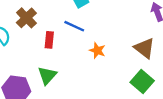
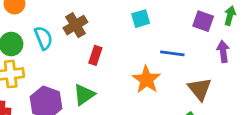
blue line: (74, 26) -> (172, 53), moved, turned -30
orange star: (97, 50) -> (146, 80), size x1.5

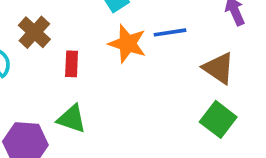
orange star: (146, 80) -> (127, 44), moved
green triangle: (84, 95) -> (72, 119), turned -50

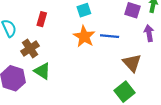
brown cross: (34, 32) -> (30, 49), moved
red rectangle: (72, 64) -> (42, 19), moved

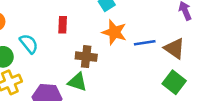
blue line: (110, 36) -> (145, 43), moved
brown cross: (30, 49) -> (86, 57), moved, turned -36

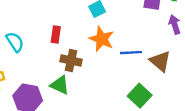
red rectangle: (63, 25) -> (56, 35), moved
green square: (174, 82) -> (140, 96), moved

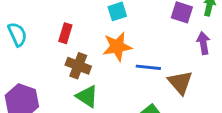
orange star: (102, 39) -> (117, 47), turned 30
green triangle: (60, 85) -> (87, 96), moved

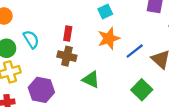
brown cross: (78, 66) -> (67, 56), moved
blue line: (148, 67) -> (135, 51), turned -36

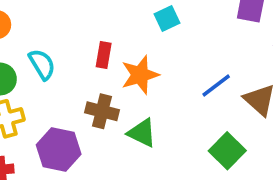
orange star: (109, 38) -> (140, 75), moved
brown cross: (67, 56) -> (102, 111), moved

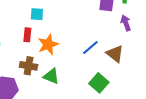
cyan square: (167, 19) -> (37, 14), moved, turned 32

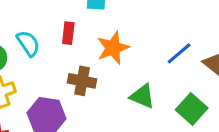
red rectangle: (27, 35) -> (68, 33), moved
green triangle: (51, 76) -> (142, 96), moved

